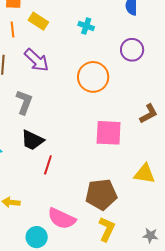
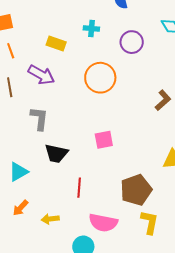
yellow rectangle: (38, 21) -> (56, 43), moved
cyan cross: (86, 26) -> (91, 28), moved
pink square: (109, 133) -> (104, 140), moved, size x0.7
red line: (48, 165) -> (79, 188), moved

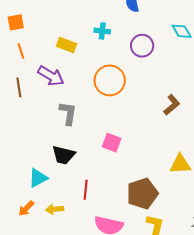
gray L-shape: (39, 118) -> (68, 113), moved
pink square: (104, 140) -> (112, 143), turned 30
cyan triangle: (18, 172) -> (38, 178), moved
yellow arrow: (50, 219) -> (55, 209), moved

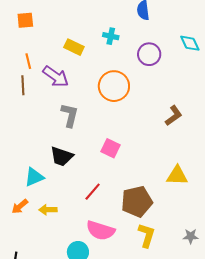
orange line: (21, 51) -> (28, 61), moved
red line: (86, 190) -> (93, 192), moved, turned 30

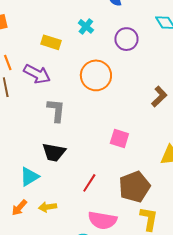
cyan cross: (111, 36) -> (86, 26), turned 35
pink square: (110, 148) -> (119, 138), moved

